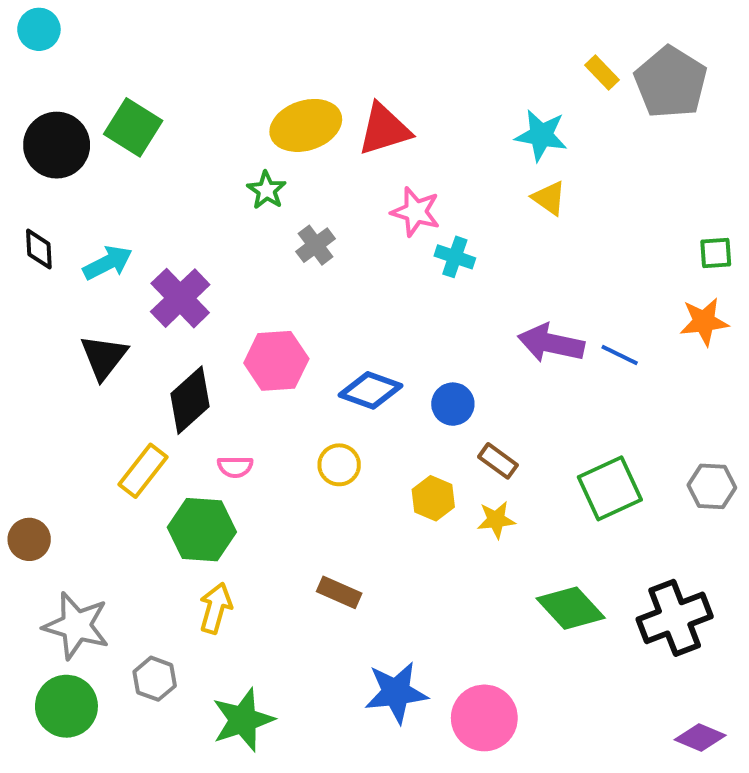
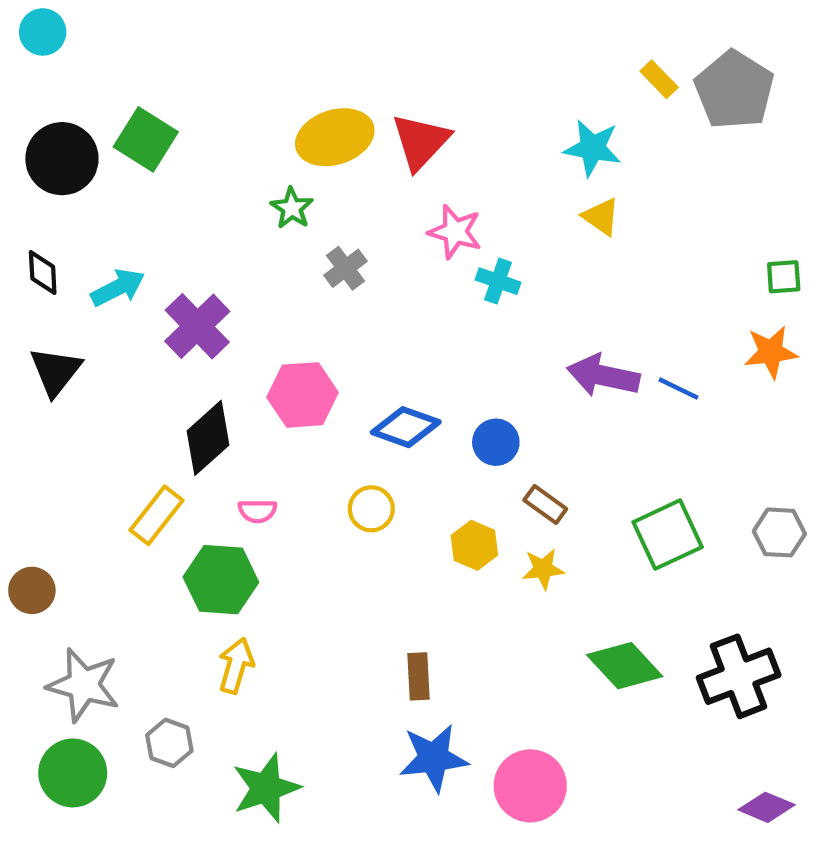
red triangle: (384, 129) -> (421, 141), turned -30
black triangle: (104, 357) -> (56, 371), moved
brown rectangle: (339, 592) -> (419, 676), moved, turned 63

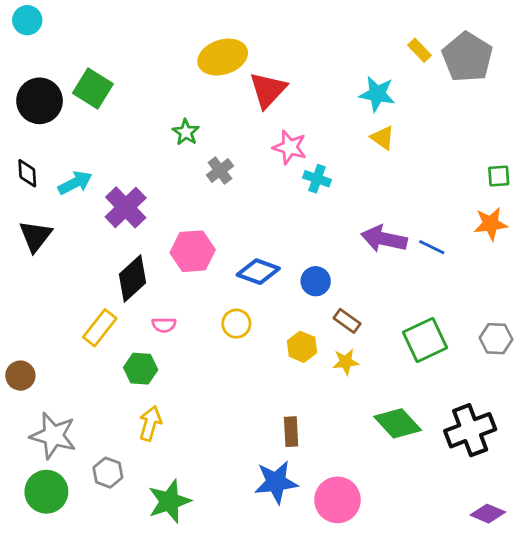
yellow ellipse: (335, 137) -> (223, 57), moved
green hexagon: (221, 580) -> (141, 369), size x0.7
brown rectangle: (419, 676) -> (291, 432), moved

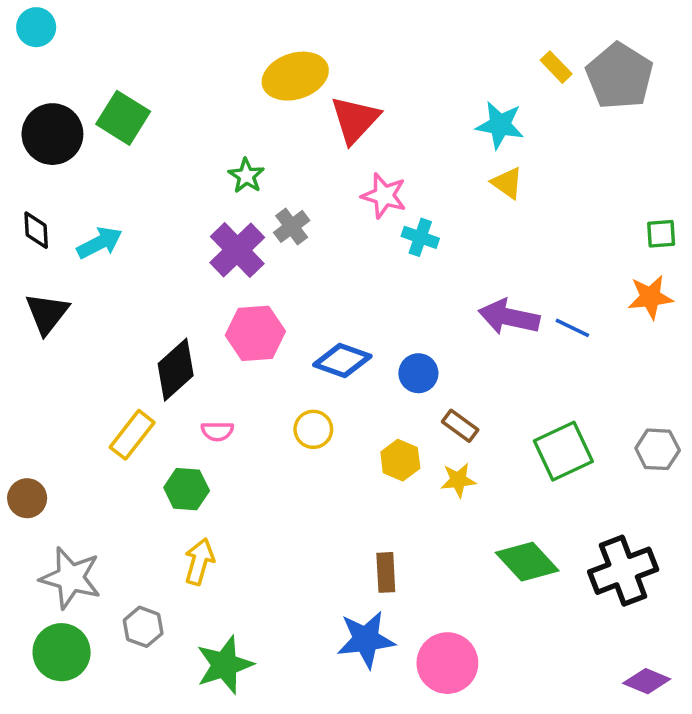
purple cross: (126, 207) -> (237, 250), moved

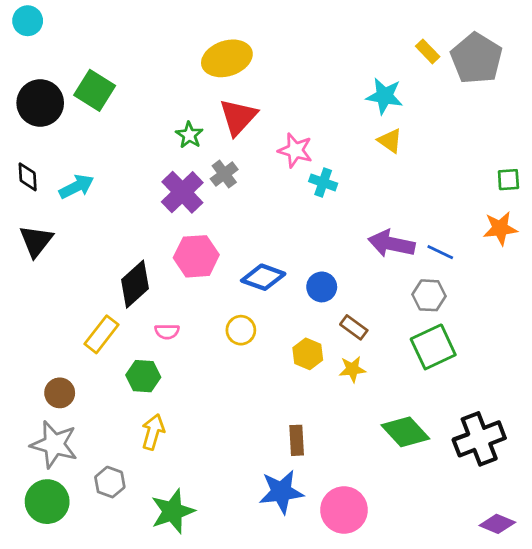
red triangle: (355, 120) -> (238, 117), moved
gray hexagon: (658, 449) -> (429, 295), moved
brown circle: (27, 498) -> (60, 393), moved

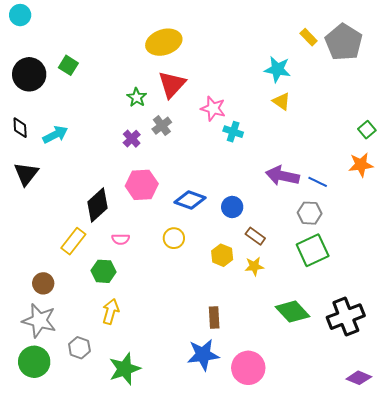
green square: (95, 90) -> (68, 65), size x0.7
green square: (508, 180) -> (367, 130), turned -36
purple cross: (182, 192) -> (132, 139), size x0.6

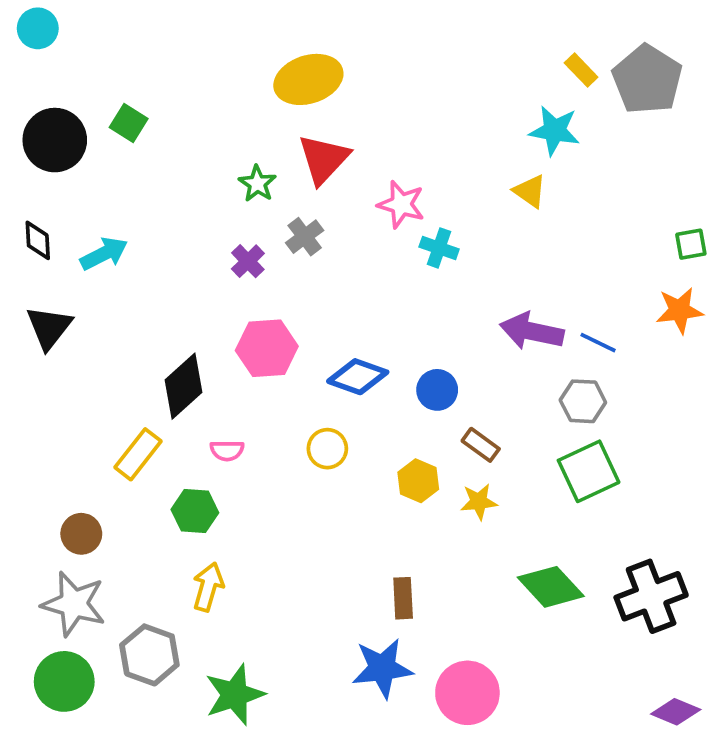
cyan star: (277, 69) -> (555, 131), moved
green square: (367, 130) -> (691, 244), turned 30
gray hexagon: (79, 348) -> (149, 655), size x1.4

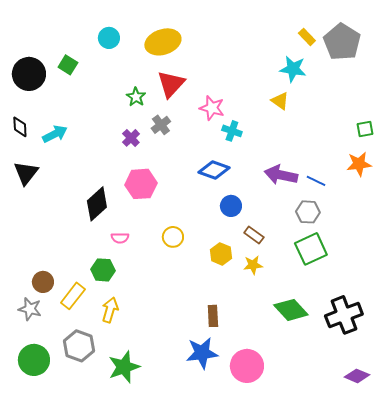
cyan circle: (38, 28) -> (109, 38), moved
blue diamond: (358, 377) -> (214, 170), moved
yellow rectangle: (138, 454) -> (73, 296), moved
gray star: (74, 604) -> (30, 309), moved, size x0.7

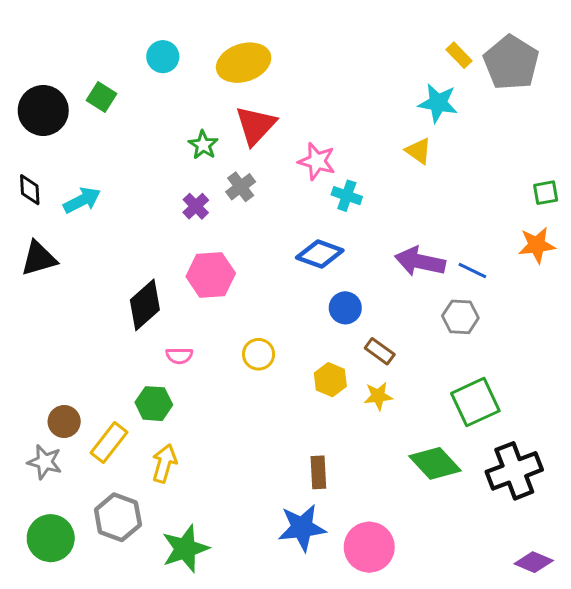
black triangle: (26, 173) -> (39, 259), turned 36
green square: (311, 249) -> (475, 402), moved

